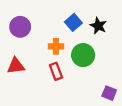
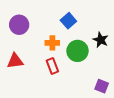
black star: (98, 26) -> (101, 40), moved

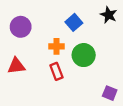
black star: (101, 40) -> (109, 15), moved

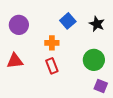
black star: (109, 15) -> (97, 24), moved
green circle: (84, 55) -> (94, 60), moved

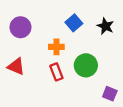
green circle: (94, 60) -> (86, 65), moved
red triangle: (15, 61) -> (16, 66), turned 30

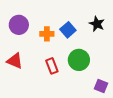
blue square: (74, 23) -> (68, 30), moved
orange cross: (56, 47) -> (47, 34), moved

